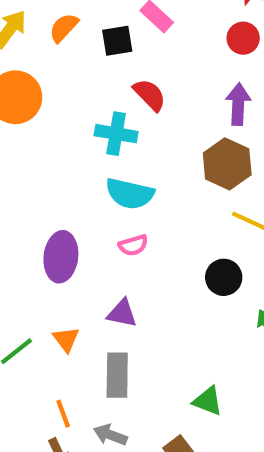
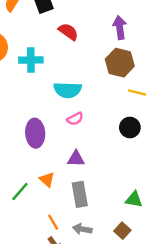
cyan cross: (116, 134) -> (31, 60), moved

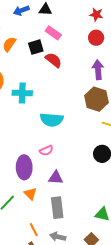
red semicircle: (68, 32) -> (53, 60), moved
pink semicircle: (75, 119) -> (46, 151), moved
purple ellipse: (35, 133) -> (24, 167), moved

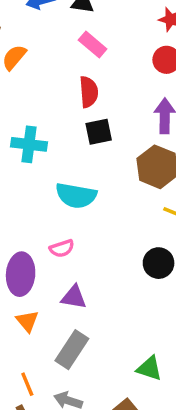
black square: (36, 47) -> (99, 132), moved
red semicircle: (53, 60) -> (89, 92), turned 42
gray rectangle: (57, 208) -> (72, 350), turned 35

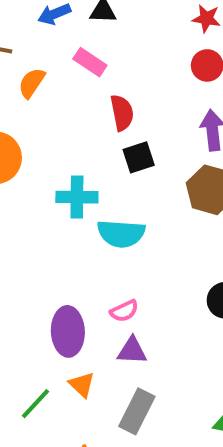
pink rectangle: (93, 44) -> (90, 62), moved
cyan cross: (29, 144) -> (77, 197), moved
pink semicircle: (62, 248) -> (124, 311), moved

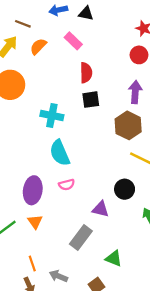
cyan semicircle: (121, 234) -> (60, 153), moved, turned 52
purple triangle: (132, 351) -> (101, 209), moved
gray rectangle: (137, 411) -> (81, 237), moved

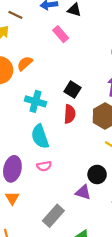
orange semicircle: (38, 46) -> (25, 63), moved
red semicircle: (86, 73) -> (70, 114), moved
black square: (91, 100) -> (73, 90), turned 35
purple triangle: (101, 209) -> (83, 192), moved

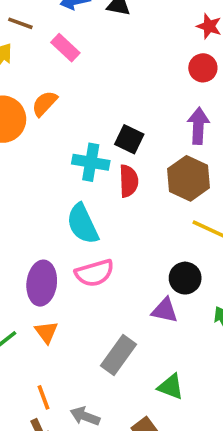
pink rectangle: (61, 34) -> (65, 48), moved
cyan cross: (35, 101) -> (91, 162), moved
pink semicircle: (44, 166) -> (94, 273), size x1.5

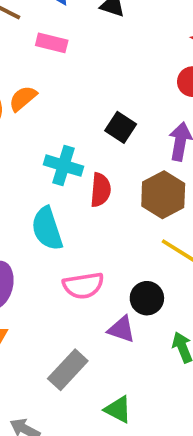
pink rectangle: (65, 48) -> (52, 43), turned -36
black square: (129, 139) -> (121, 127), moved
pink semicircle: (94, 273) -> (83, 286), moved

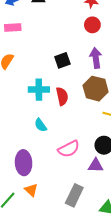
black square: (121, 127) -> (62, 60), turned -35
cyan semicircle: (47, 229) -> (41, 125), size x0.6

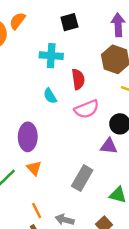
black square: (62, 60) -> (69, 22), moved
red semicircle: (62, 96) -> (78, 79), moved
pink semicircle: (69, 149) -> (87, 109), moved

